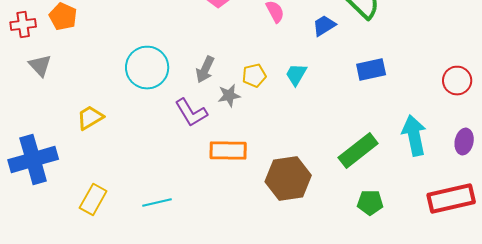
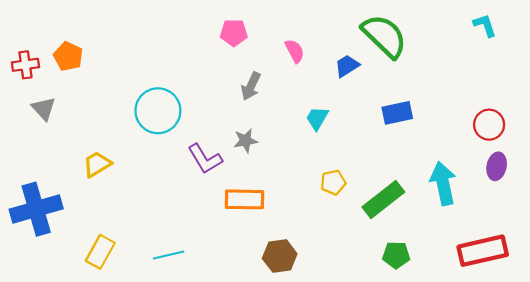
gray arrow: (205, 70) -> (251, 86), moved
yellow pentagon: (254, 76) -> (333, 182), moved
purple ellipse: (464, 142) -> (497, 166), moved
brown hexagon: (288, 178) -> (280, 256), moved, size x0.7

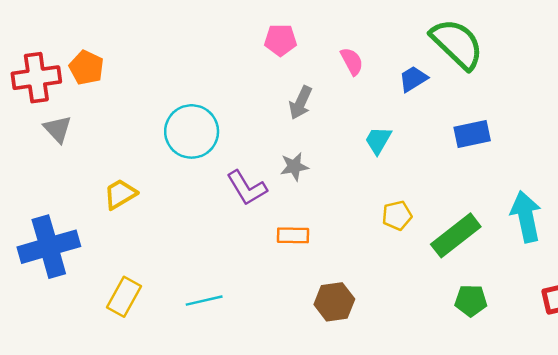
red cross: (25, 65) -> (36, 78), size x1.5
orange rectangle: (244, 199) -> (293, 235), size x0.7

